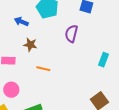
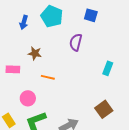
blue arrow: (21, 22) -> (24, 22), moved, turned -96
pink circle: (11, 90) -> (28, 98), moved

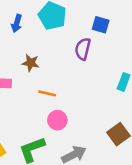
blue square: (91, 15) -> (101, 25), moved
pink circle: (28, 98) -> (57, 120), moved

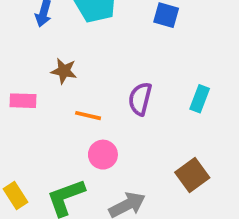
purple semicircle: (83, 49) -> (140, 99), moved

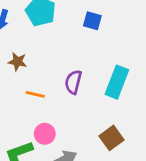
cyan rectangle: (200, 99) -> (117, 82), size x1.6
pink circle: (103, 155) -> (45, 134), moved

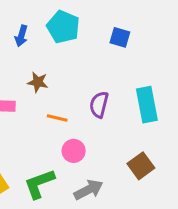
cyan rectangle: (117, 82) -> (147, 105), turned -32
pink circle: (45, 134) -> (74, 151), moved

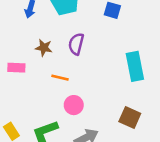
purple semicircle: (99, 105) -> (76, 44), moved
brown square: (141, 166) -> (130, 118), turned -30

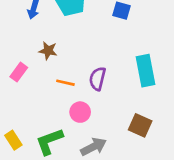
purple semicircle: (76, 44) -> (97, 79), moved
pink rectangle: (16, 68) -> (19, 72), turned -56

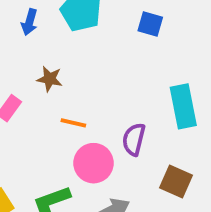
purple semicircle: (97, 79) -> (134, 139), moved
pink circle: (80, 112) -> (94, 163), size x1.4

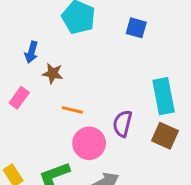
blue arrow: (29, 22) -> (31, 52), moved
brown square: (176, 181) -> (165, 136), moved

